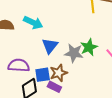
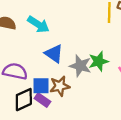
blue triangle: (50, 46) -> (54, 54), turned -42
purple rectangle: (54, 87) -> (42, 100), moved

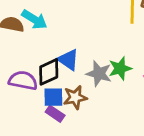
cyan arrow: (38, 24) -> (34, 19), moved
black diamond: (24, 100) -> (49, 72), moved

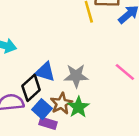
green star: (120, 68) -> (78, 107), moved
blue square: (53, 97) -> (42, 109), turned -30

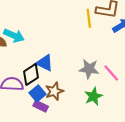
gray star: (76, 76) -> (89, 69), moved
green star: (78, 107) -> (93, 96), moved

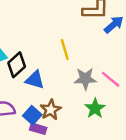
yellow line: (89, 18) -> (65, 50), moved
black diamond: (31, 75) -> (17, 65), moved

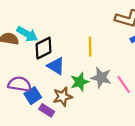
green star: (95, 108) -> (80, 82), moved
blue square: (32, 115) -> (33, 96), moved

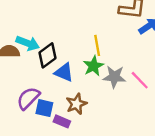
green star: (80, 82) -> (93, 66), moved
purple semicircle: (20, 84) -> (28, 98), turned -45
blue square: (33, 96) -> (44, 108), turned -35

